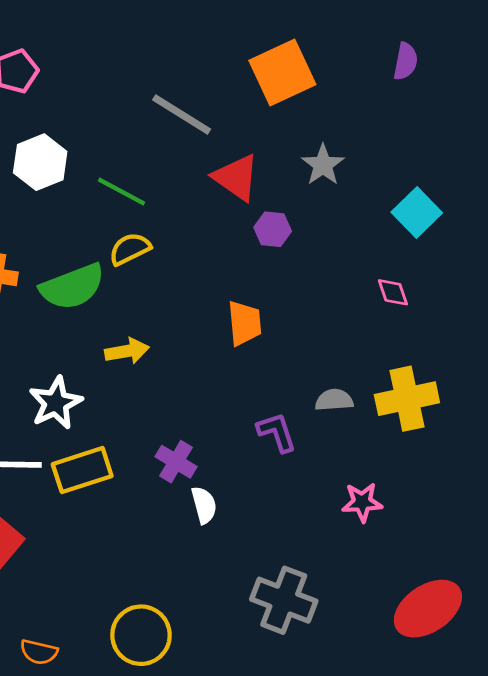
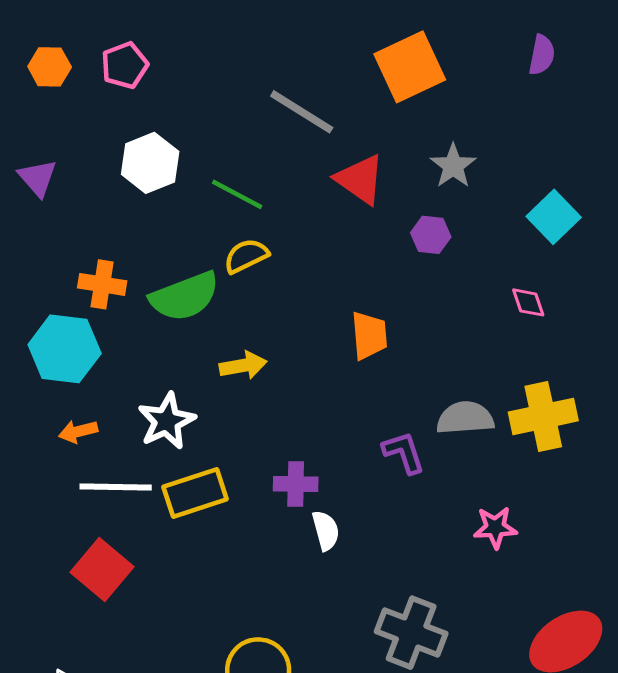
purple hexagon: (273, 229) -> (431, 235), moved
gray semicircle: (334, 400) -> (465, 418), size x1.4
purple cross: (176, 462) -> (296, 484), turned -30

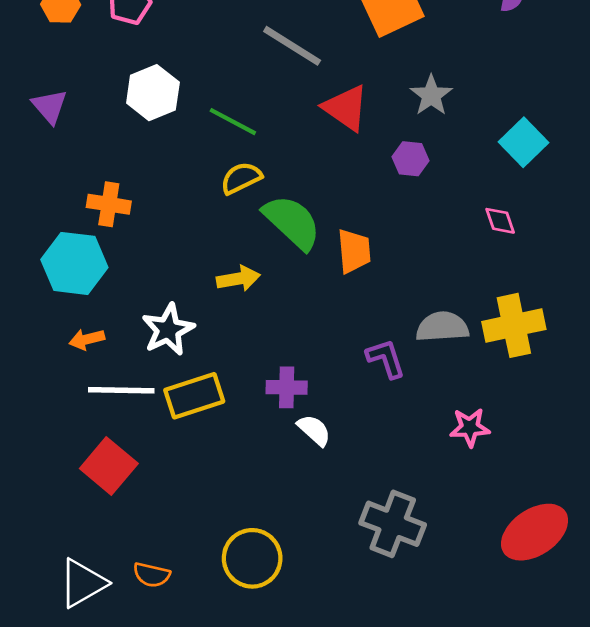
green semicircle: (185, 296) -> (292, 222), moved, turned -116
white semicircle: (326, 530) -> (314, 430), turned -33

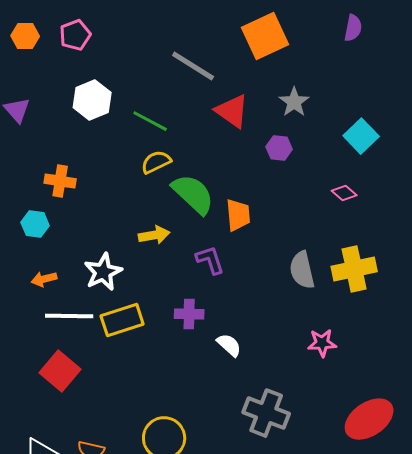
pink diamond: (500, 221) -> (344, 193), turned -30
cyan hexagon: (74, 263) -> (35, 224), size x0.6
gray semicircle: (442, 327) -> (302, 270), turned -99
purple L-shape: (386, 359) -> (210, 260), moved
white semicircle: (314, 430) -> (229, 345), moved

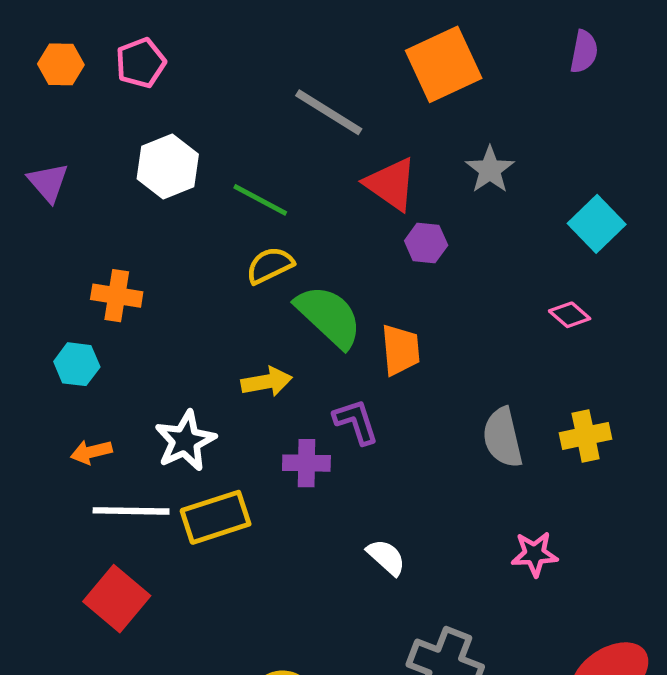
purple hexagon: (279, 148) -> (426, 243), moved
yellow cross: (354, 269) -> (586, 436), size x0.7
purple cross: (189, 314) -> (306, 463), moved

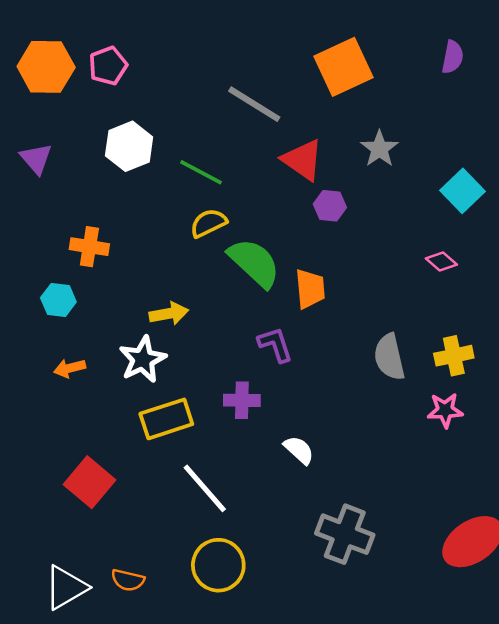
orange hexagon: (61, 64) -> (46, 67), size x1.6
yellow arrow: (267, 382) -> (169, 314), moved
purple cross: (306, 463) -> (242, 400), moved
white line: (131, 511) -> (205, 488), moved, turned 48
pink star: (535, 554) -> (445, 410), moved

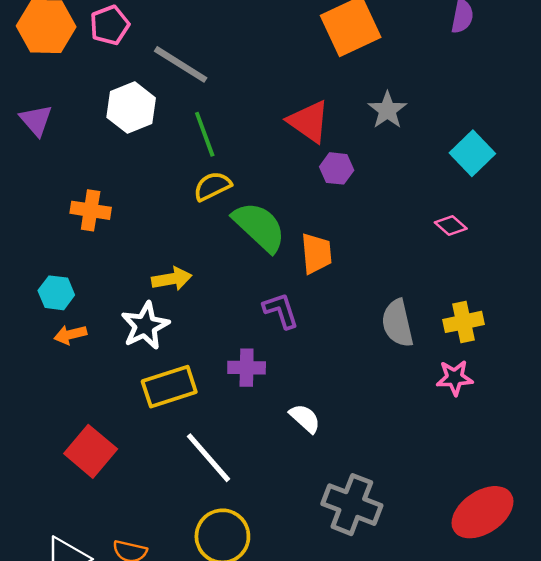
gray line: (254, 104) -> (181, 64), moved
green line: (201, 172) -> (205, 134), turned 42
cyan hexagon: (58, 300) -> (56, 293), moved

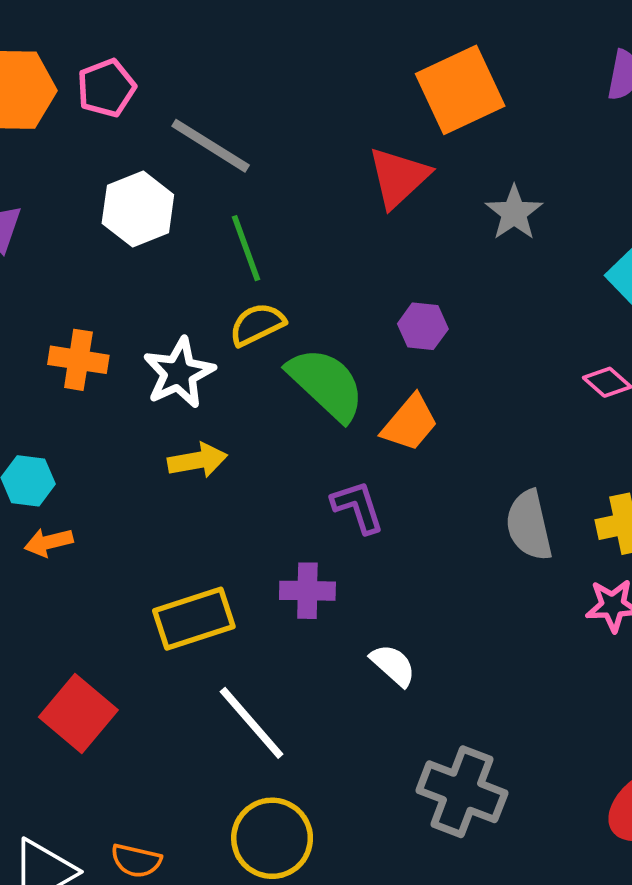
red triangle: (309, 122) -> (399, 177), moved, turned 42
purple hexagon: (337, 168) -> (423, 326), moved
orange trapezoid: (316, 253) -> (410, 423), turned 45
white star: (145, 326) -> (179, 373), moved

